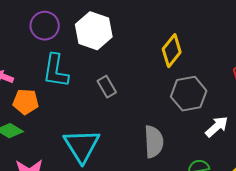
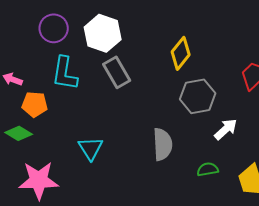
gray rectangle: (107, 87) -> (117, 72), moved, size x1.4
cyan triangle: (82, 146) -> (91, 148), size x0.7

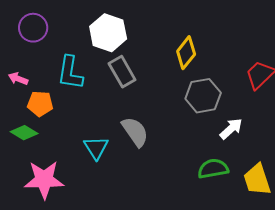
purple circle: (54, 28) -> (33, 28), moved
gray semicircle: (163, 144) -> (135, 132), moved, turned -32
green semicircle: (208, 169) -> (213, 169), size x1.4

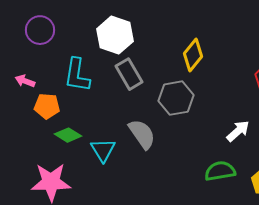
gray hexagon: (203, 96) -> (176, 98), moved
green diamond: (24, 133) -> (68, 135), moved

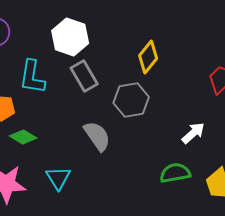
cyan triangle: (103, 150) -> (58, 178), moved

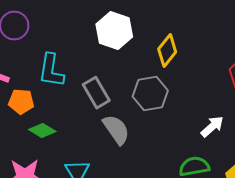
white hexagon: (70, 37) -> (114, 31), moved
gray rectangle: (84, 76) -> (96, 93), moved

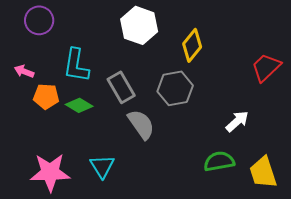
green diamond: (42, 131) -> (79, 105), moved

